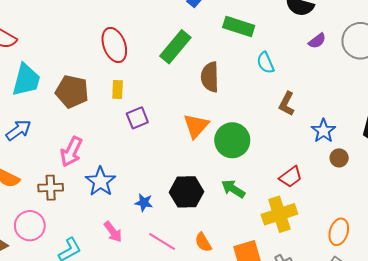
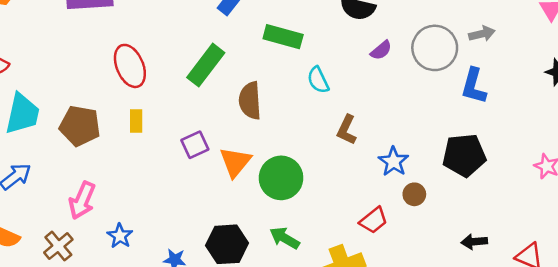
purple square: (137, 118) -> (195, 145), moved
red trapezoid: (291, 177) -> (374, 220), moved
blue star: (101, 182) -> (120, 236), size x0.7
brown cross: (51, 188) -> (58, 246), turned -35

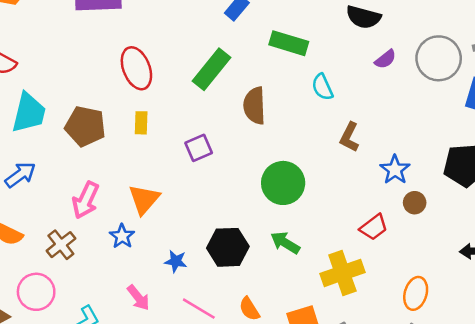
orange triangle: (235, 162) -> (144, 199), moved

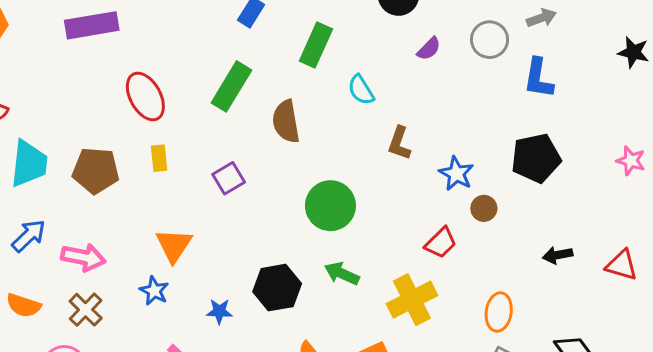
green rectangle: (289, 43) -> (316, 45), turned -75
gray circle: (439, 58) -> (490, 40), size x0.7
pink arrow: (86, 200) -> (83, 257), moved, turned -96

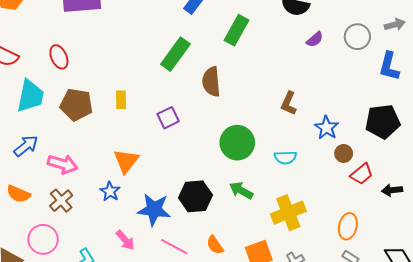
cyan semicircle: (361, 90) -> (285, 157), moved, turned -65
red ellipse: (145, 96) -> (59, 57), moved, size x0.7
red trapezoid: (441, 243) -> (362, 174), moved
blue star: (219, 311) -> (154, 210), size x1.8

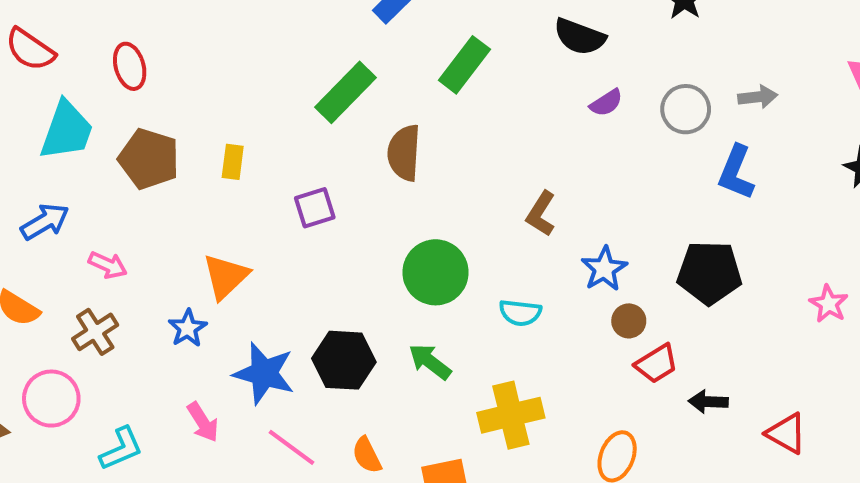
pink arrow: (63, 164) -> (108, 265), size x0.7

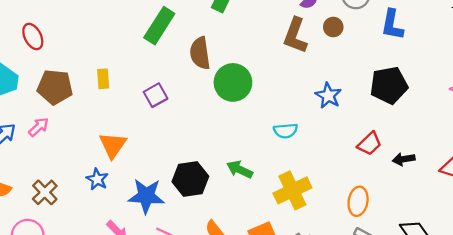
brown L-shape: (541, 214) -> (295, 36), moved, size x1.4
pink arrow: (108, 265) -> (39, 127), moved, turned -55
green circle: (436, 272) -> (233, 82), moved
brown circle: (629, 321) -> (333, 27), moved

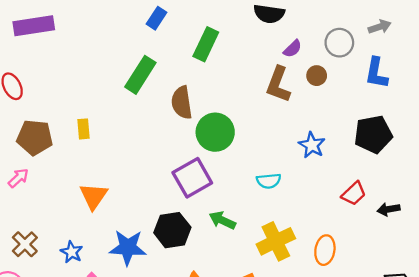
purple square: (156, 95) -> (192, 178), moved, size x1.6
blue star: (97, 179) -> (72, 252), moved
orange ellipse: (358, 201) -> (325, 250), moved

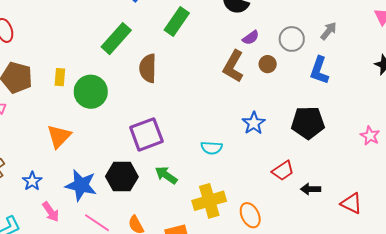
gray arrow: (380, 27) -> (329, 31), turned -42
green circle: (215, 132) -> (91, 92), moved
orange ellipse: (325, 250) -> (250, 215), turned -45

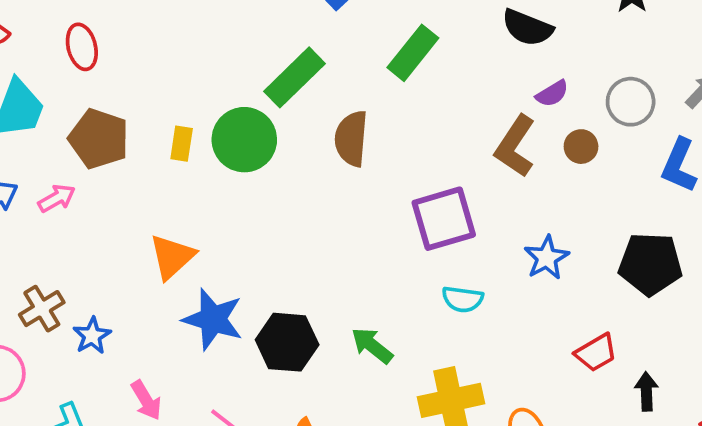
green circle: (91, 92) -> (244, 140), moved
purple square: (146, 134) -> (444, 219), moved
blue star: (32, 181) -> (92, 336), moved
blue star: (81, 185) -> (213, 319), moved
black arrow: (311, 189) -> (646, 391), turned 84

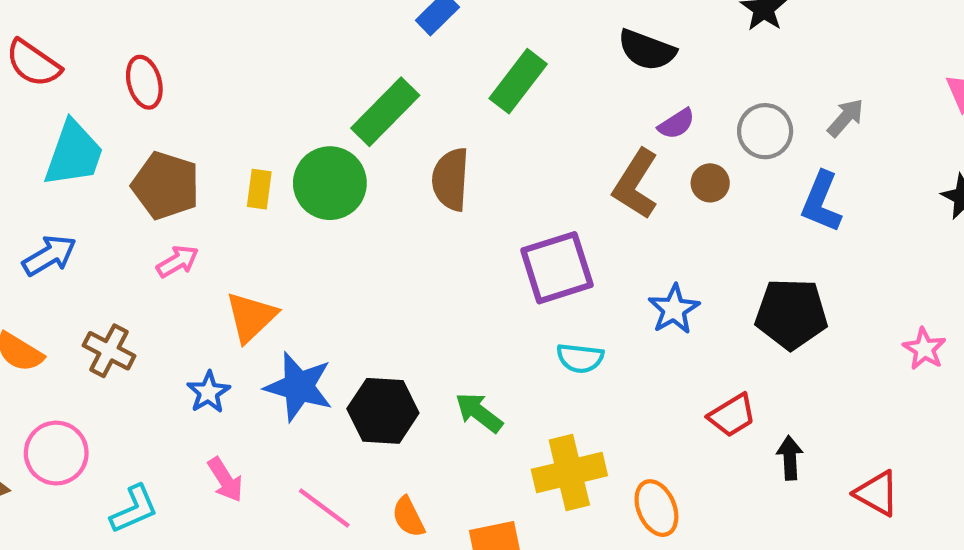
pink arrow: (57, 198) -> (178, 261), moved
brown cross: (42, 309) -> (109, 351), moved, turned -30
blue star: (92, 336) -> (208, 392), moved

